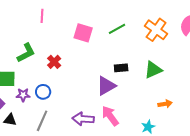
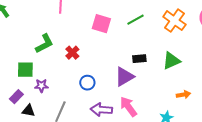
blue circle: (43, 92) -> (87, 83), moved

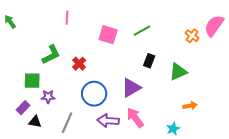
orange cross: (174, 21) -> (192, 36), moved, size x0.6
black rectangle: (139, 59) -> (149, 61), moved, turned -64
blue circle: (87, 83) -> (94, 94), size x1.6

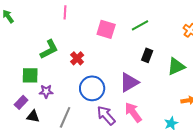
purple arrow: (108, 121) -> (106, 115), turned 45

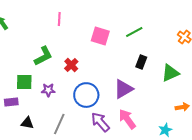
purple star: (46, 91) -> (48, 90), moved
purple rectangle: (21, 102) -> (11, 102), moved, turned 40

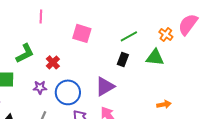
green line: (134, 32) -> (129, 36), moved
green triangle: (170, 73) -> (155, 57), moved, turned 30
purple star: (48, 90) -> (40, 87), moved

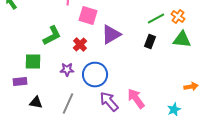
pink square: (82, 33) -> (88, 16), moved
orange cross: (166, 34) -> (178, 16), moved
purple triangle: (105, 86) -> (111, 34), moved

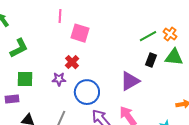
purple triangle: (111, 34) -> (130, 81), moved
green L-shape: (52, 36) -> (19, 48), moved
black rectangle: (150, 42) -> (151, 60), moved
purple star: (67, 70) -> (59, 79), moved

